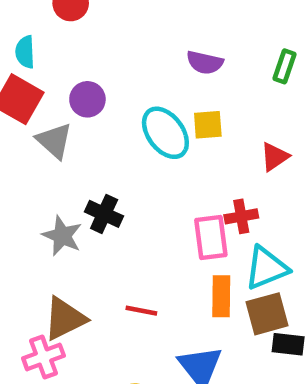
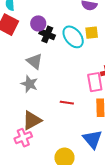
gray triangle: (54, 141) -> (35, 61), moved
black cross: (104, 214) -> (47, 34), moved
red line: (141, 311) -> (67, 103), moved

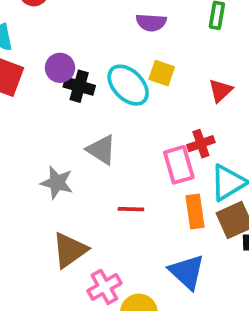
yellow square: (92, 33) -> (162, 73), turned 32
gray triangle: (35, 61) -> (101, 150), moved
pink cross: (23, 138) -> (104, 287), moved

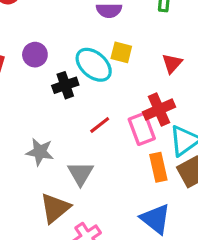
black cross: (79, 86) -> (65, 85), moved, turned -30
red cross: (201, 144) -> (159, 110), size x1.4
gray triangle: (101, 150) -> (80, 173), moved, turned 32
red line: (131, 209) -> (100, 125), moved, turned -35

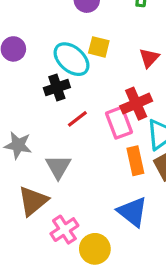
black cross: (65, 85) -> (57, 88), moved

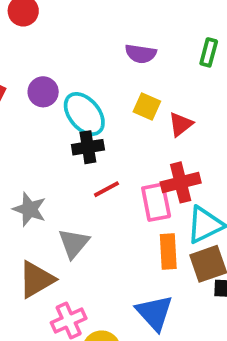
red triangle: (149, 58) -> (181, 124), moved
cyan ellipse: (72, 59) -> (84, 114), moved

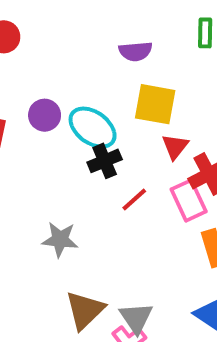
yellow square: (147, 106) -> (155, 104), size x1.5
red triangle: (181, 124) -> (175, 147), moved
gray triangle: (74, 243) -> (136, 318), moved

